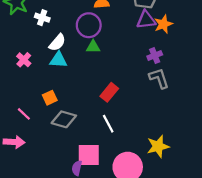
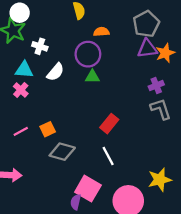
cyan triangle: (58, 60) -> (24, 70), moved
pink line: (24, 114) -> (21, 131), moved, turned -72
pink square: (89, 155) -> (88, 189), turned 30

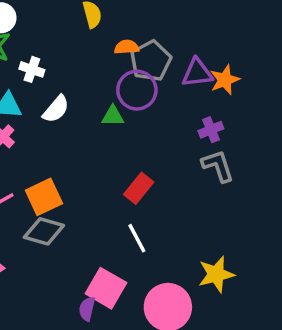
gray pentagon: (146, 24) -> (151, 61), moved
purple circle: (88, 54) -> (137, 90), moved
orange square: (48, 129) -> (44, 197), size x1.5
gray diamond: (62, 152) -> (44, 231), moved

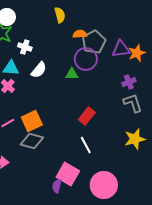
yellow star: (216, 274) -> (135, 139), moved

